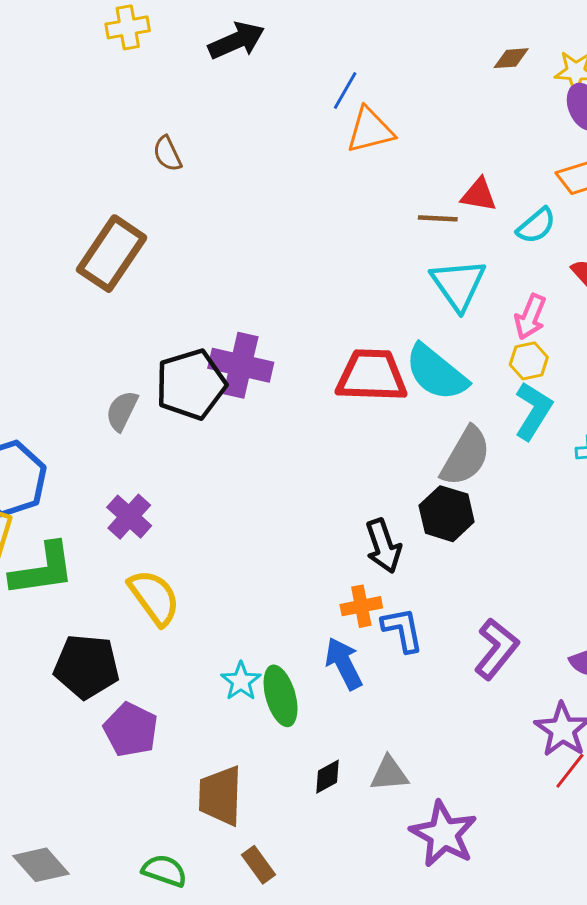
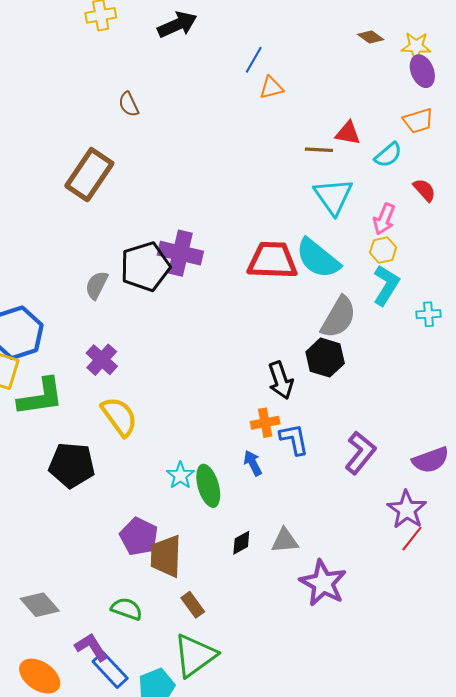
brown diamond: (511, 58) -> (371, 37), turned 40
orange triangle: (370, 130) -> (271, 88), size x0.7
blue arrow: (344, 664) -> (253, 463), size x0.7
purple pentagon: (131, 730) -> (139, 536), moved

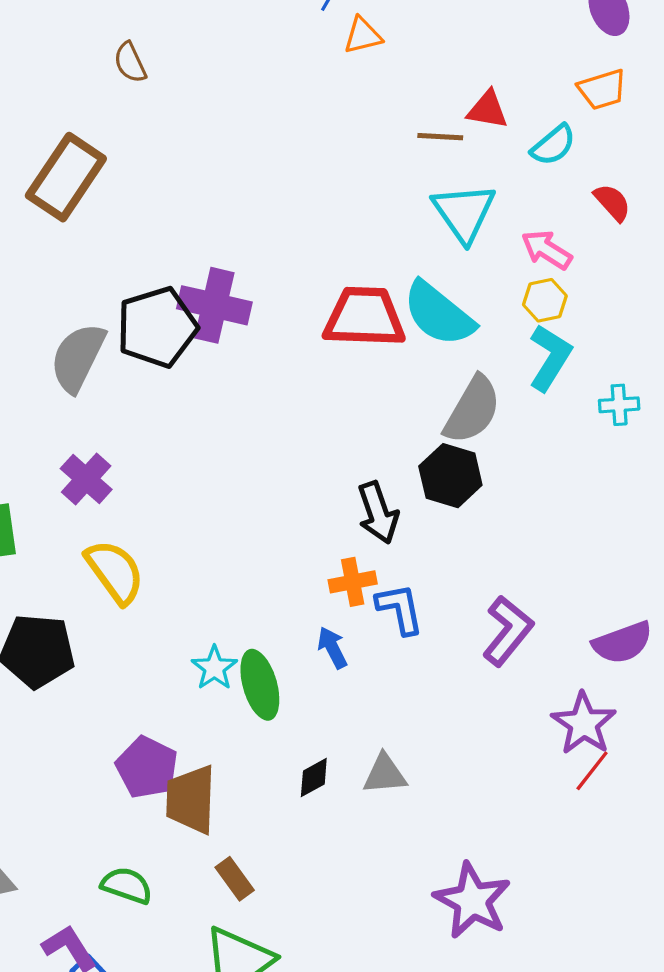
pink arrow: (384, 219) -> (547, 250), turned 100
gray semicircle: (97, 285) -> (78, 358), size x1.5
purple star: (323, 583) -> (472, 901), moved

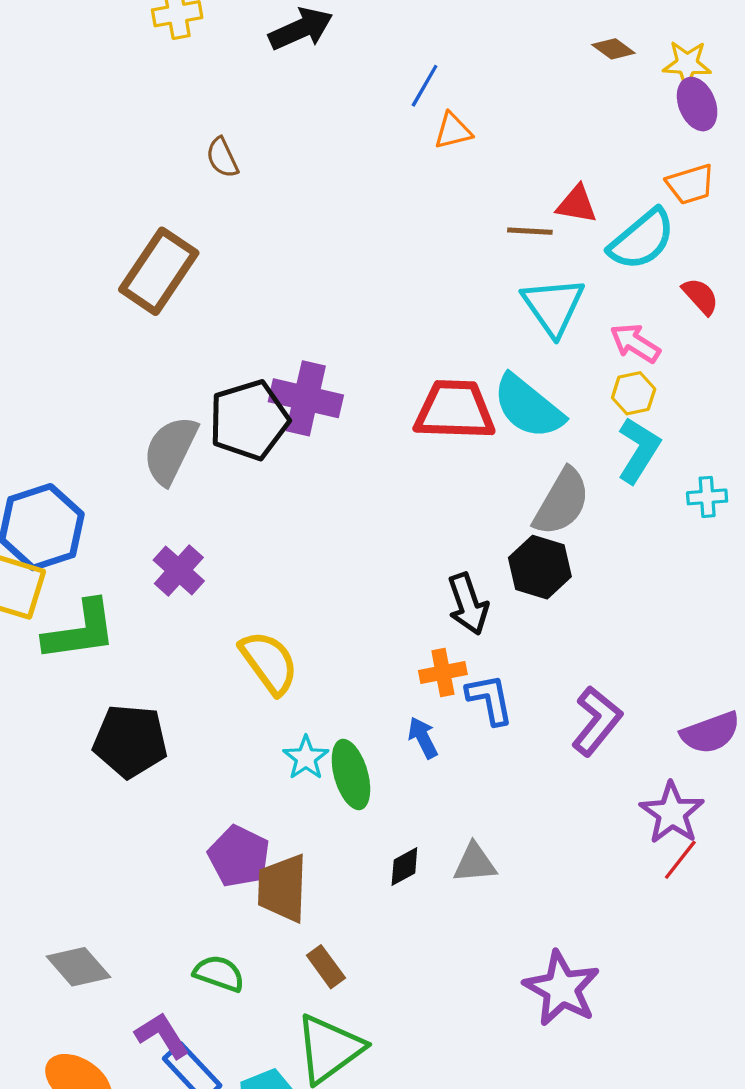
cyan semicircle: (553, 145) -> (642, 239), size x1.5
yellow semicircle: (115, 572) -> (269, 662), moved

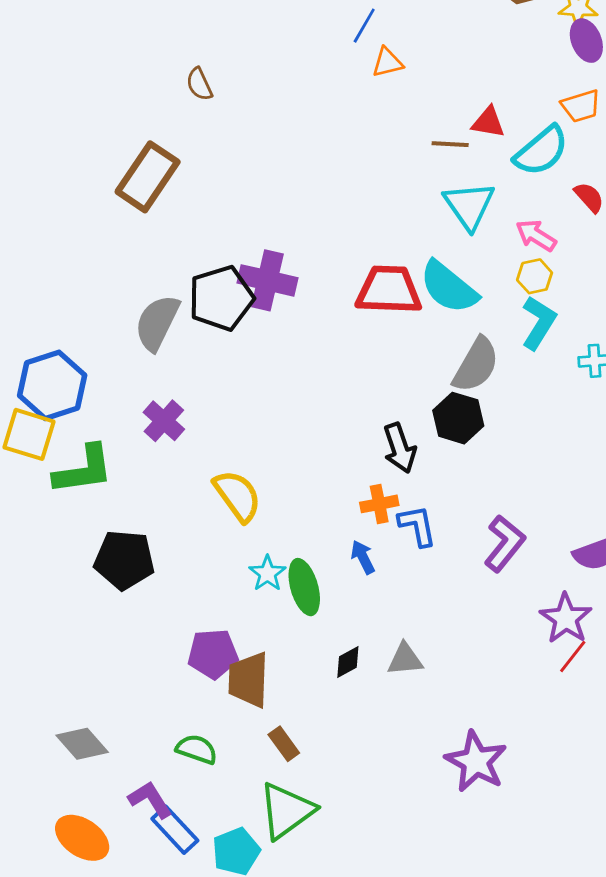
purple pentagon: (239, 856) -> (213, 654), turned -30

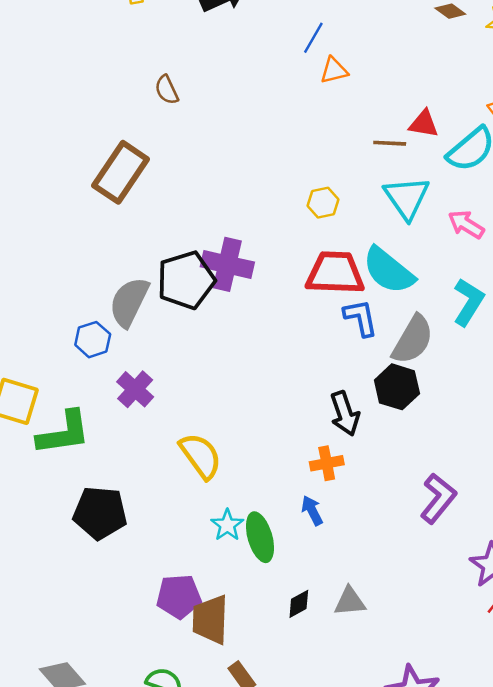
yellow hexagon: (535, 276) -> (323, 203), moved
blue hexagon: (52, 385) -> (93, 340), moved, size x0.6
blue L-shape: (417, 526) -> (361, 318), moved

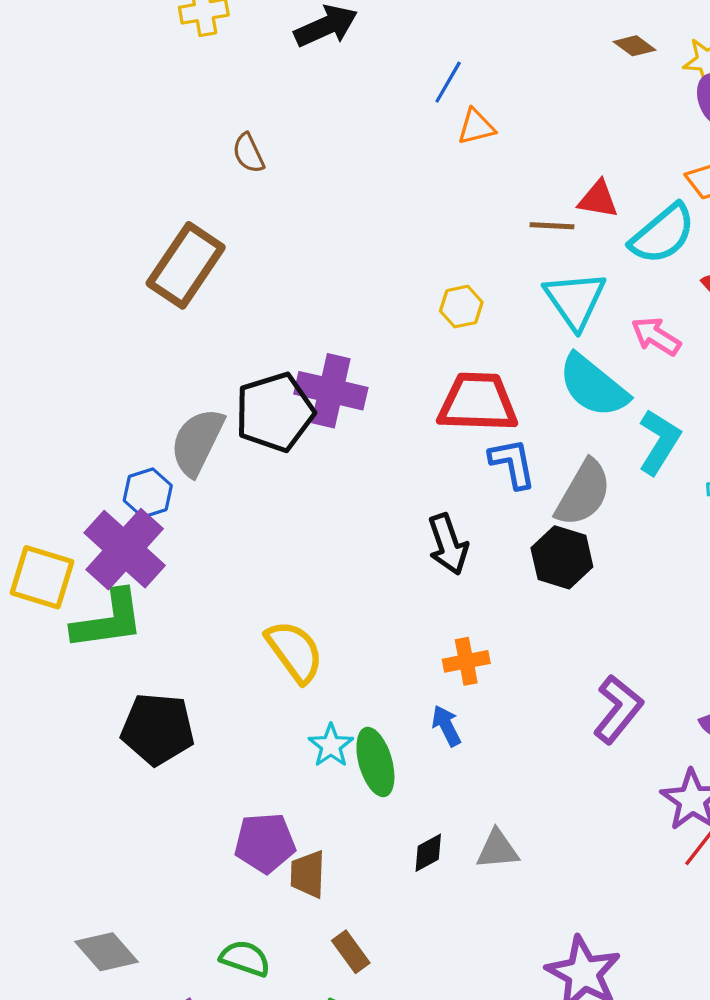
cyan semicircle: (388, 270) -> (593, 386), moved
purple cross: (135, 389) -> (125, 549), moved, size x1.6
black arrow: (345, 414) -> (448, 544), moved
brown trapezoid: (210, 620) -> (308, 874), size x0.7

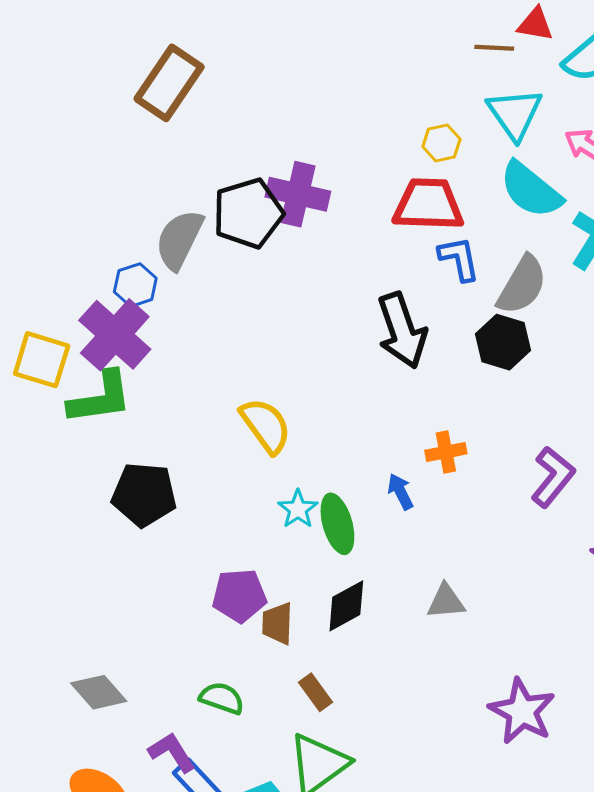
yellow hexagon: (461, 307) -> (441, 143), moved
black arrow: (448, 544) -> (402, 330), size x1.4
orange cross: (466, 661) -> (446, 452), moved
black diamond: (428, 853) -> (346, 606), moved, size x1.5

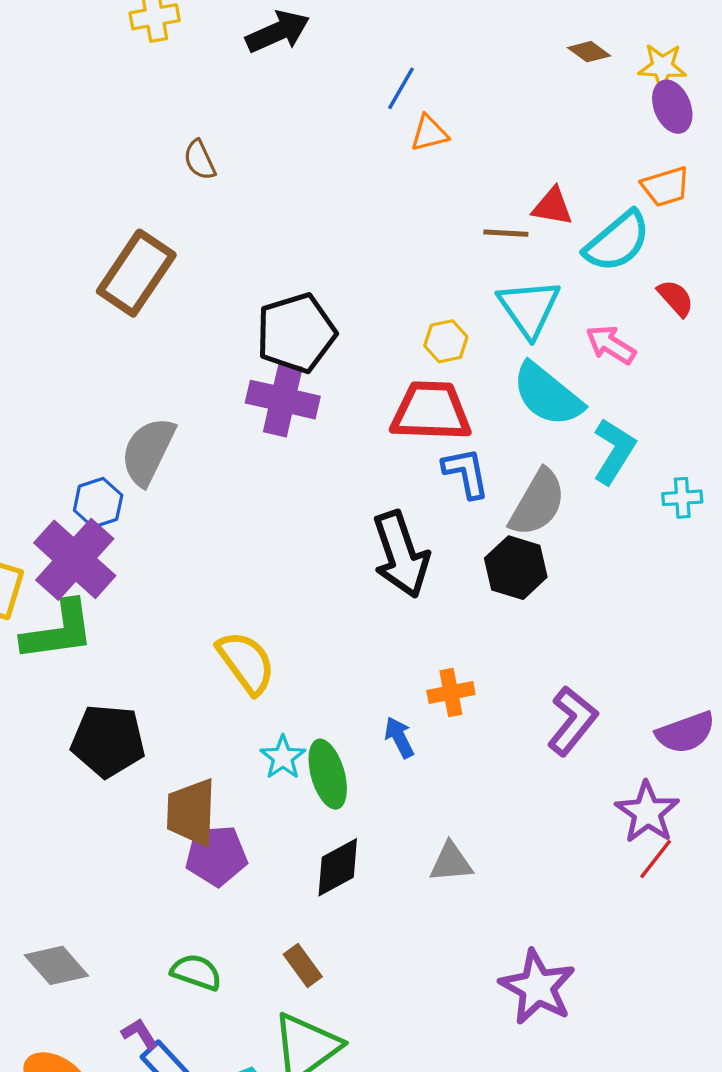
black pentagon: (248, 213) -> (296, 333), moved
brown trapezoid: (277, 623) -> (191, 812), moved, size x1.4
purple L-shape: (172, 752) -> (140, 1034), size x0.7

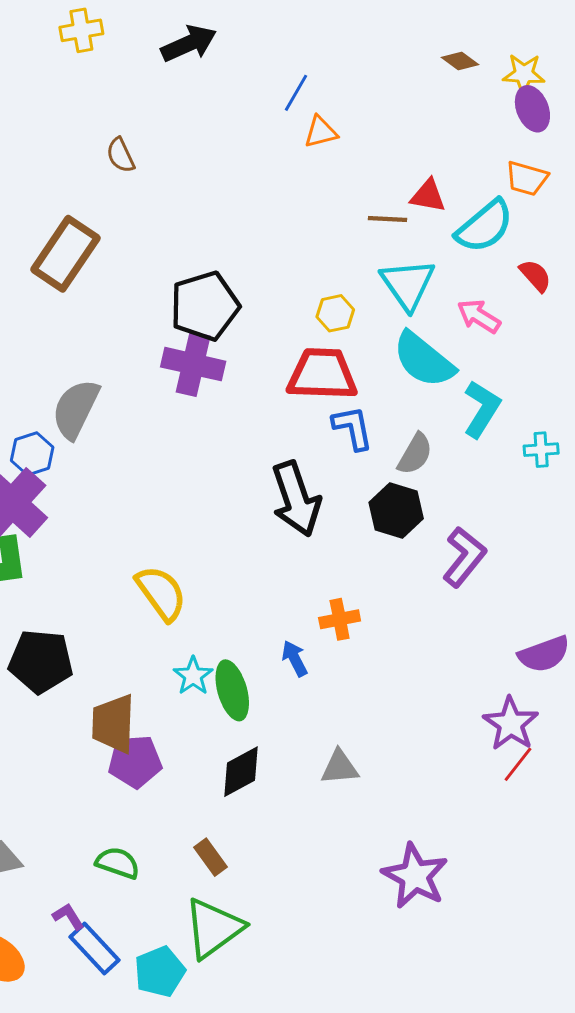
orange trapezoid: (666, 187) -> (527, 178), turned 33
gray semicircle: (537, 503) -> (415, 454), size x0.7
purple L-shape: (572, 721) -> (464, 557), moved

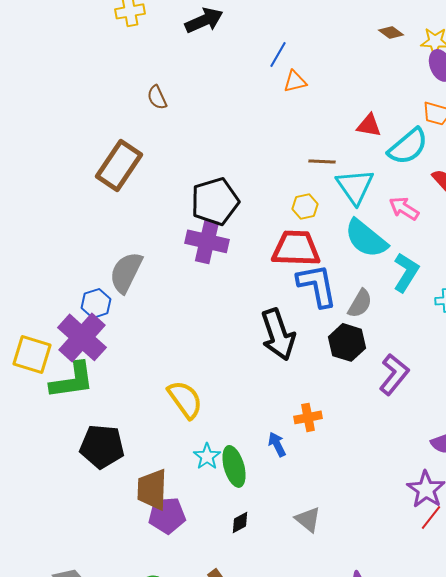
brown line: (387, 219) -> (322, 161), moved
blue L-shape: (353, 428) -> (317, 285), size x1.4
gray triangle: (340, 767) -> (308, 519), turned 44
black diamond: (241, 772) -> (240, 522), size x0.6

